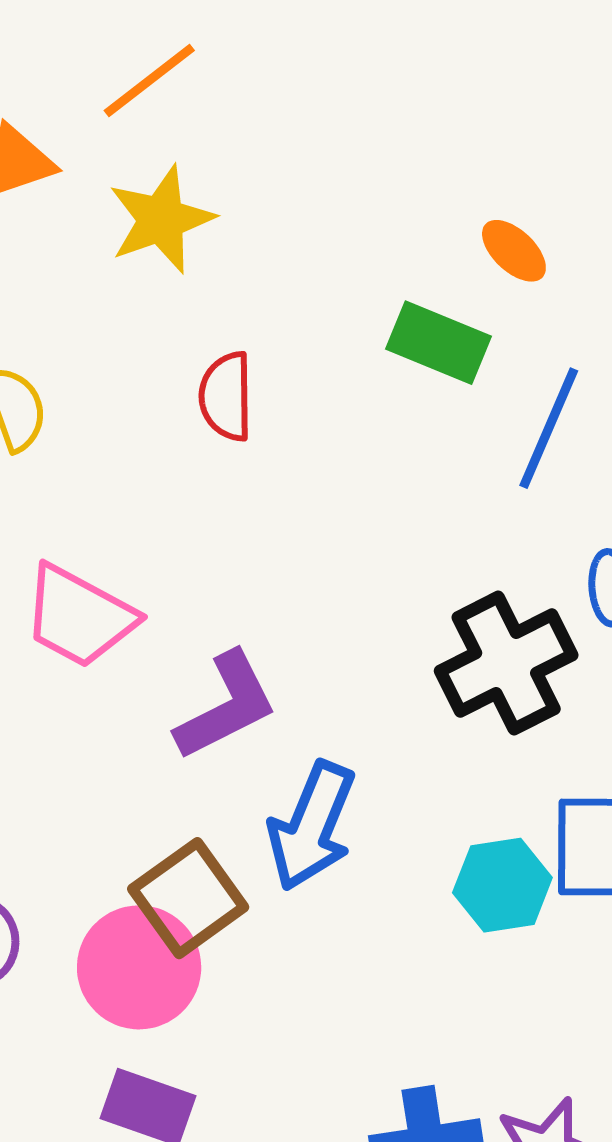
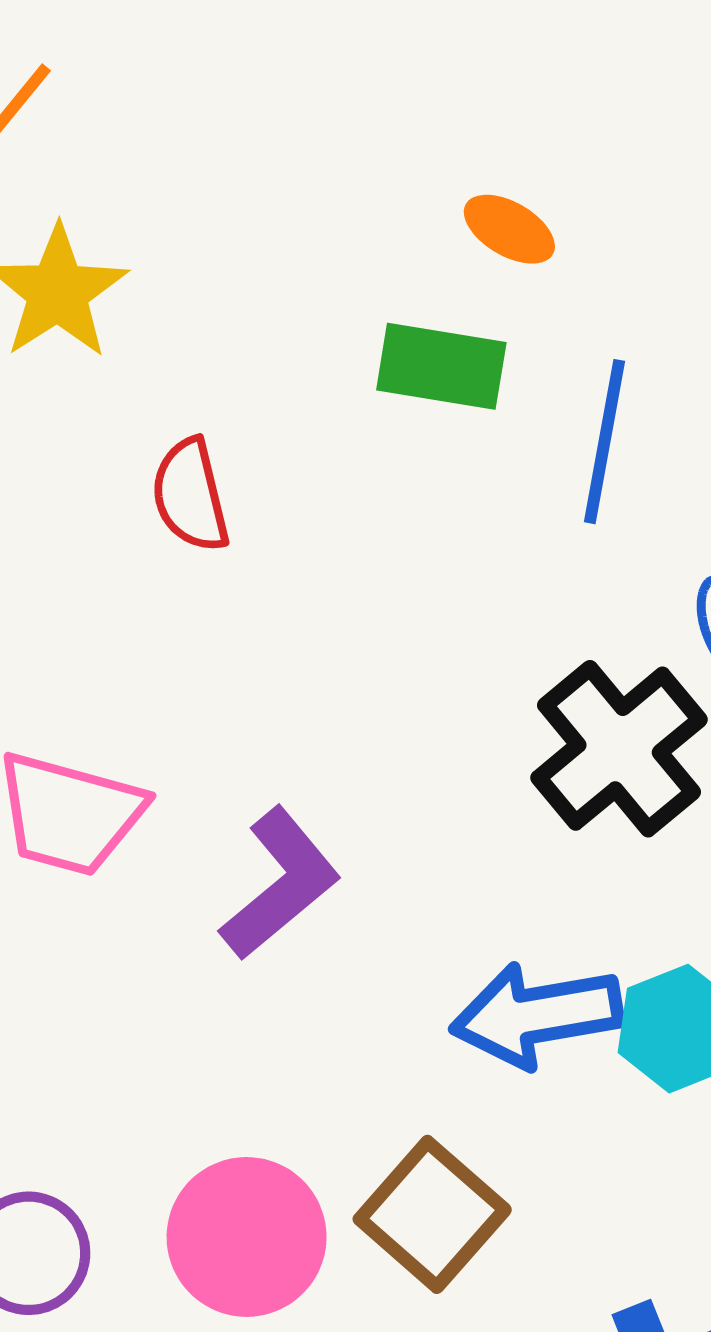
blue arrow: (311, 826) -> (537, 1015), moved, turned 71
brown square: (188, 898) -> (432, 1214), moved

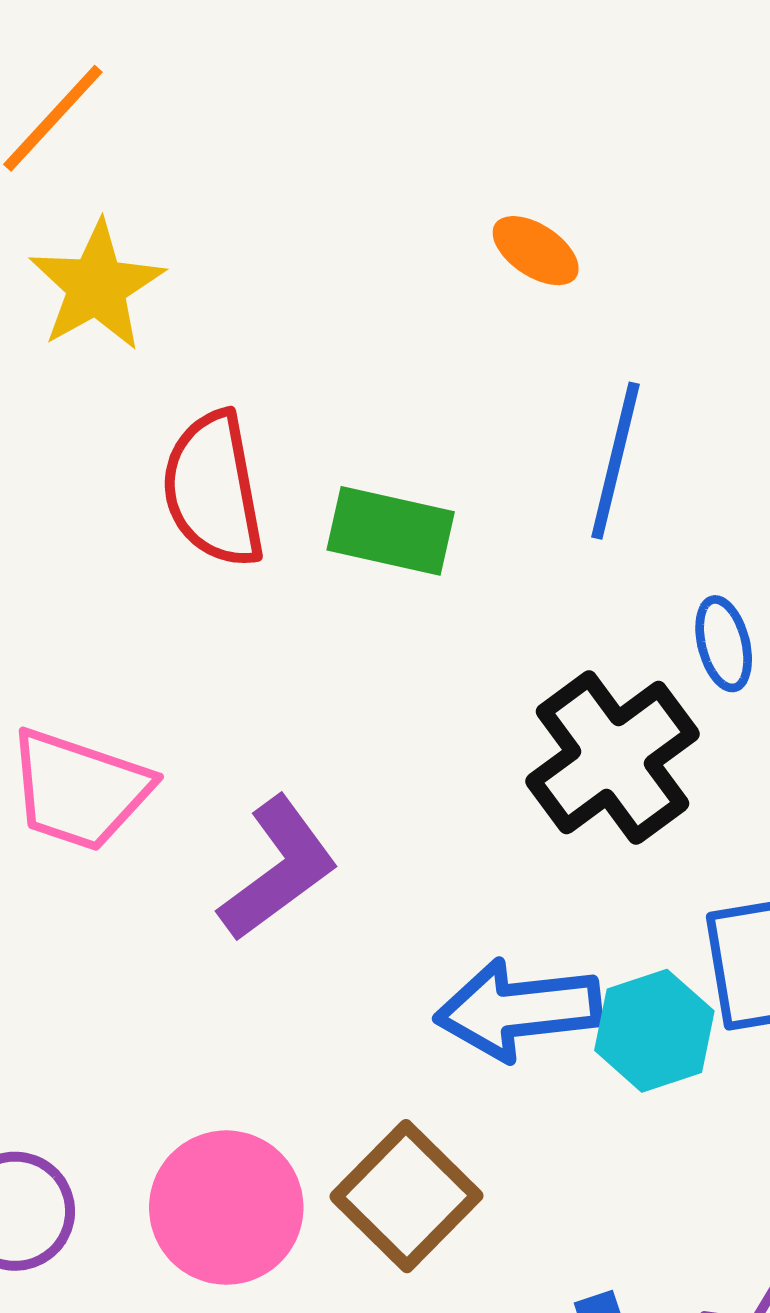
green rectangle: (441, 366) -> (391, 531), moved
red semicircle: (190, 495) -> (213, 489), size x1.4

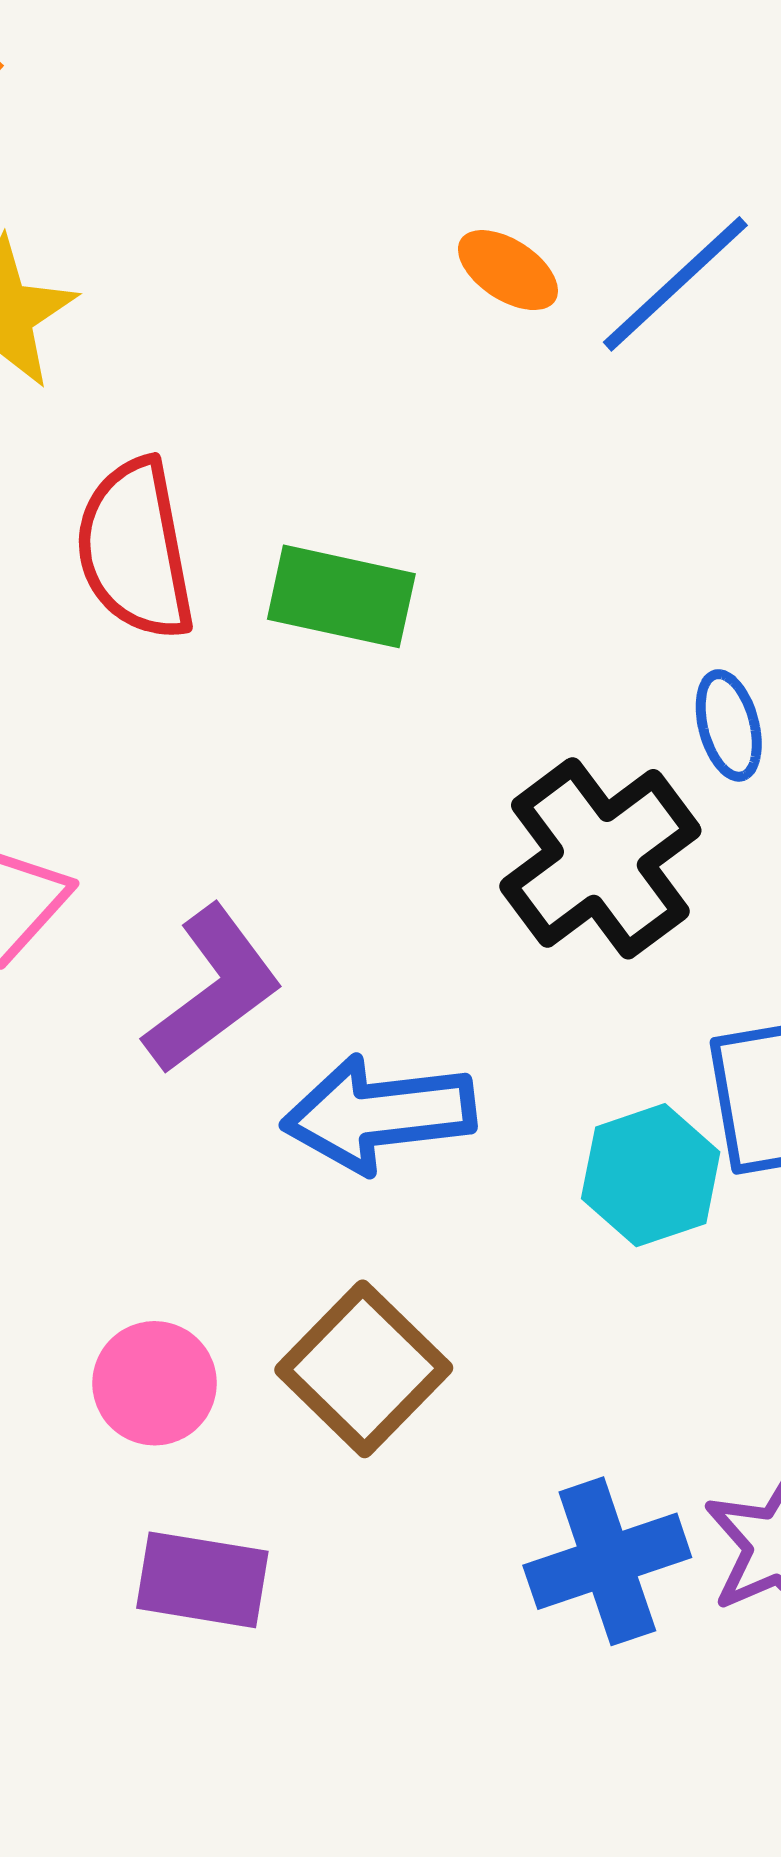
blue line: (615, 461) -> (675, 284), moved, turned 34
blue arrow: (518, 1010) -> (379, 1114), moved
pink circle: (226, 1208) -> (155, 1383), size x0.7

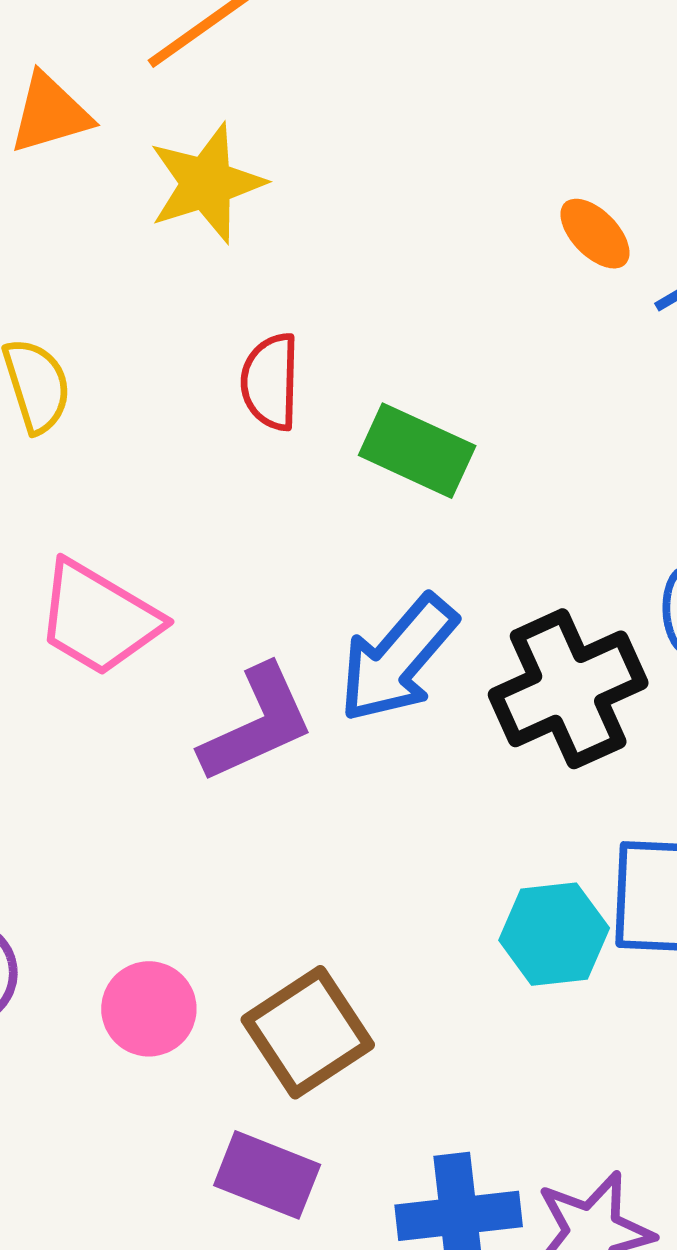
red semicircle: (135, 549) -> (270, 382), size x0.7
blue arrow: (379, 1114) -> (398, 659), moved, turned -55
purple rectangle: (202, 1580) -> (267, 1175), moved

